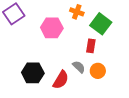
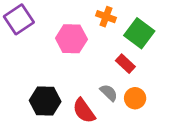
red rectangle: (91, 46) -> (125, 64), turned -56
red semicircle: (61, 80) -> (84, 111), turned 114

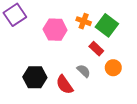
orange cross: (106, 17) -> (84, 21), moved
orange circle: (135, 98) -> (113, 68), moved

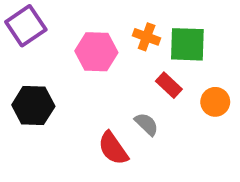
green square: (107, 25) -> (187, 44), turned -35
orange circle: (113, 68) -> (215, 102), moved
black hexagon: (35, 77) -> (33, 106), moved

